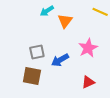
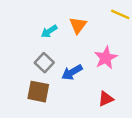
cyan arrow: (47, 11) -> (49, 31), moved
gray square: (37, 52) -> (44, 63), turned -35

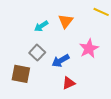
brown square: (38, 92) -> (21, 74), moved
red triangle: (106, 99) -> (69, 83), moved

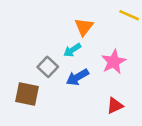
cyan arrow: (41, 26) -> (72, 50), moved
red triangle: (69, 83) -> (115, 106), moved

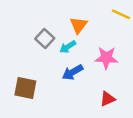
pink star: (114, 62) -> (106, 58), turned 30
gray square: (48, 67) -> (45, 38), moved

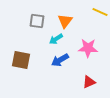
gray square: (45, 38) -> (37, 21), moved, turned -35
brown square: (25, 88) -> (21, 60), moved

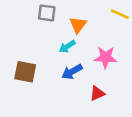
gray square: (37, 21) -> (47, 13), moved
red triangle: (89, 82) -> (97, 93), moved

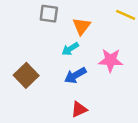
brown square: (25, 72) -> (26, 75), turned 35
red triangle: (97, 93) -> (79, 109), moved

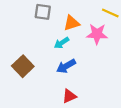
orange triangle: (82, 26) -> (72, 23), turned 35
pink star: (111, 60) -> (97, 34), moved

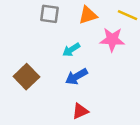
orange triangle: (72, 23) -> (88, 15), moved

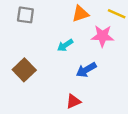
gray square: (49, 14) -> (25, 15), moved
blue arrow: (76, 77) -> (86, 70), moved

